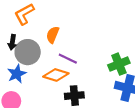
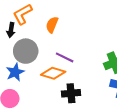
orange semicircle: (53, 35) -> (52, 25), moved
black arrow: (12, 42) -> (11, 30), moved

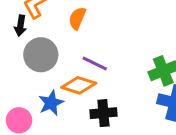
blue star: (15, 72) -> (51, 103), moved

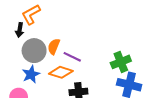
orange semicircle: (77, 18) -> (54, 46), moved
blue star: (51, 103) -> (31, 74), moved

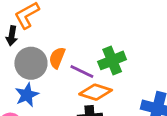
green cross: (121, 62) -> (112, 60), moved
orange diamond: (61, 72) -> (96, 92), moved

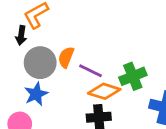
green cross: (112, 60) -> (133, 76), moved

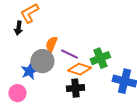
gray circle: (40, 63) -> (42, 61), moved

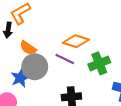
orange semicircle: (51, 44) -> (28, 48), moved, turned -77
orange diamond: (79, 69) -> (76, 41), moved

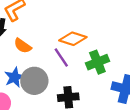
purple line: (65, 59) -> (61, 57), turned 30
gray circle: (35, 67) -> (34, 81), moved

